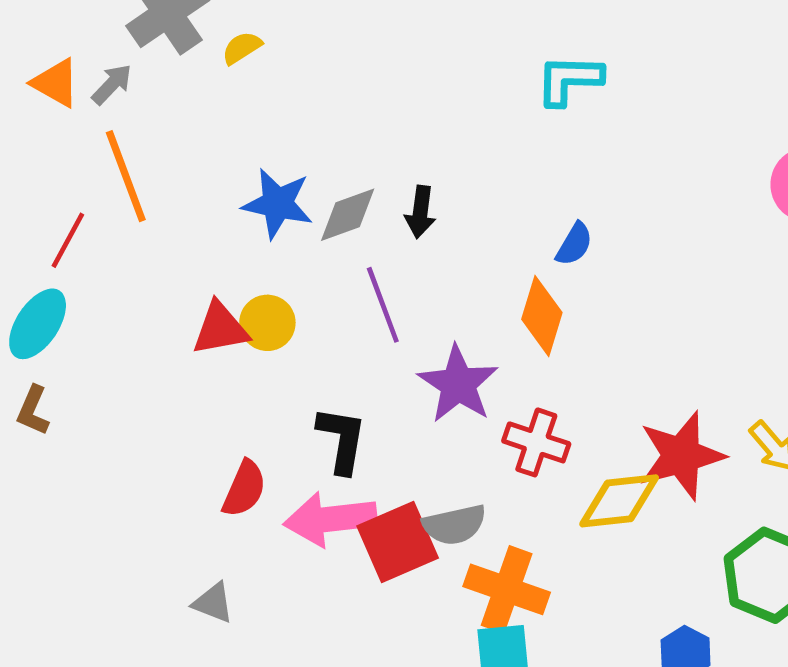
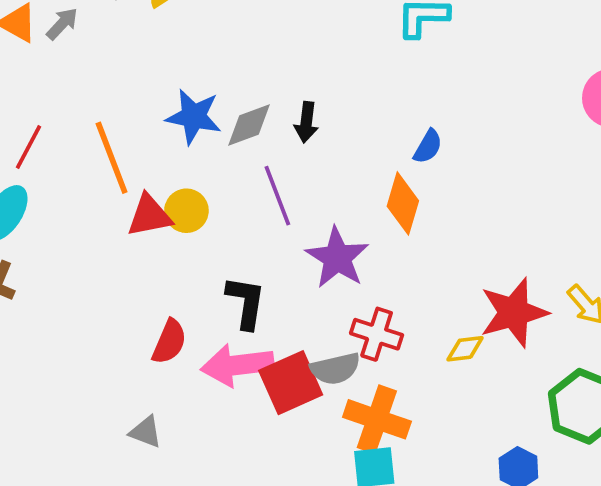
orange line: (126, 176) -> (112, 158), moved
red cross: (536, 442) -> (377, 334), moved
yellow diamond: (619, 501) -> (465, 349), size x0.6

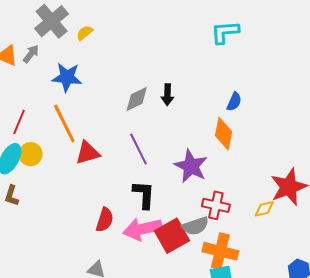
blue star: (194, 117) -> (67, 77), moved
purple line: (277, 196) -> (138, 149), moved
yellow circle: (186, 211) -> (31, 154), moved

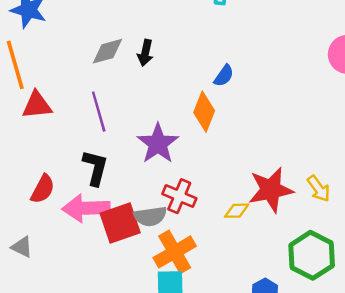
orange cross: (220, 251) -> (175, 252), turned 36

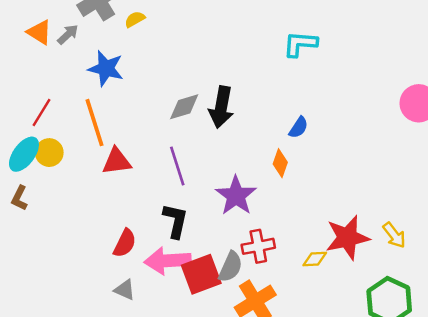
black arrow: (145, 53) -> (221, 107), size x1.6
orange diamond: (204, 112) -> (280, 163), size x0.7
red cross: (179, 196) -> (258, 246), turned -32
gray semicircle: (150, 216) -> (230, 267), turned -56
gray triangle: (22, 247) -> (125, 290), moved

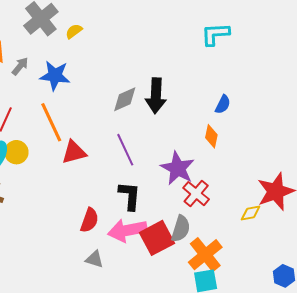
gray arrow: (68, 34) -> (20, 66), moved
red cross: (258, 246) -> (196, 194), moved, turned -32

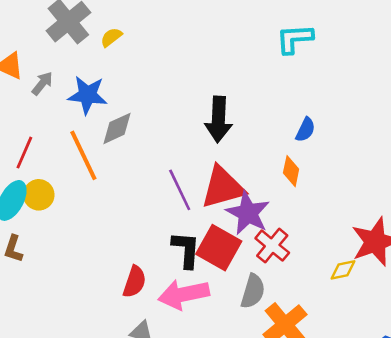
gray diamond: (125, 99) -> (117, 128), moved
red triangle: (74, 152) -> (223, 187), moved, size x1.4
red square: (157, 238) -> (219, 248), moved, turned -32

